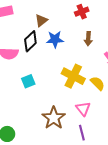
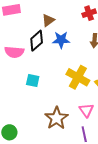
cyan square: (28, 81) -> (33, 81), turned 32

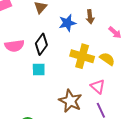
blue star: (61, 40) -> (67, 23), moved
black diamond: (37, 41) -> (41, 44), moved

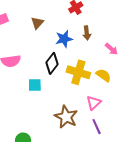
black diamond: (41, 44) -> (52, 63), moved
pink triangle: (98, 86) -> (94, 103), turned 35

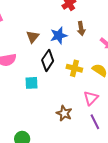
brown triangle: (37, 23) -> (33, 37), moved
yellow cross: (78, 72) -> (74, 68), size x0.7
brown star: (66, 117) -> (64, 113), size x0.7

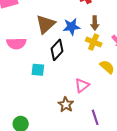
brown triangle: (33, 37) -> (46, 24), size x1.5
yellow cross: (74, 68) -> (94, 42), moved
pink triangle: (91, 98) -> (82, 85), moved

